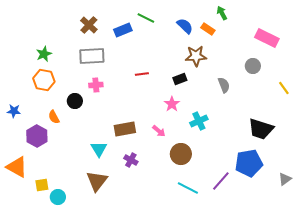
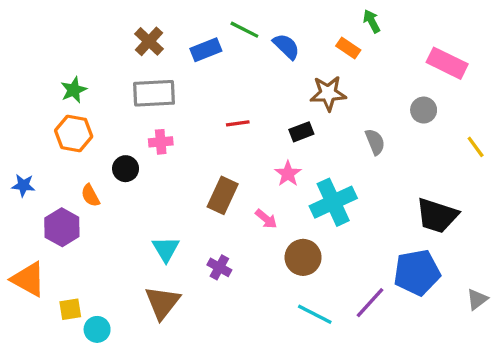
blue semicircle: (185, 26) -> (286, 46), moved
cyan cross: (199, 121) -> (333, 202), size x1.5
brown rectangle: (125, 129) -> (223, 195), moved, turned -55

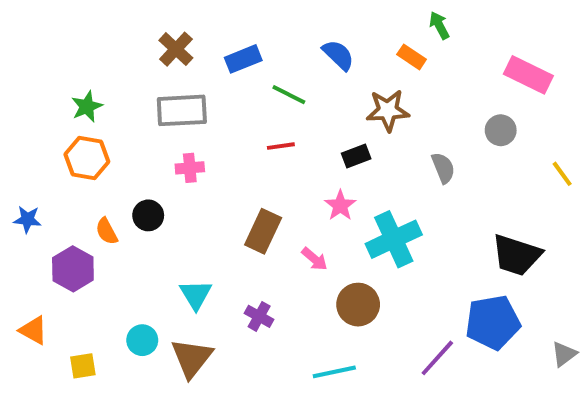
green line: (244, 30) -> (289, 95), moved
black circle: (126, 169) -> (148, 215), moved
orange triangle: (28, 279) -> (33, 330), size x0.7
cyan line: (315, 314) -> (334, 372), moved, turned -39
cyan circle: (97, 329) -> (142, 340), moved

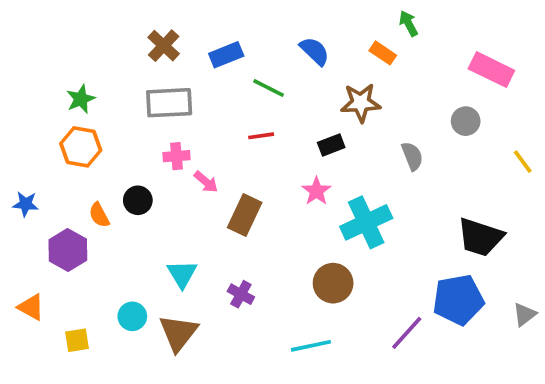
pink arrow: (315, 259) -> (206, 182), moved
gray triangle: (564, 354) -> (525, 314), moved

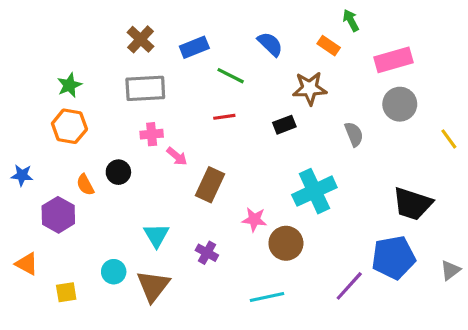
pink rectangle: (491, 70) -> (393, 60), moved, turned -42
gray circle: (466, 121) -> (400, 104), size x1.4
pink star: (316, 191) -> (254, 220), moved, turned -30

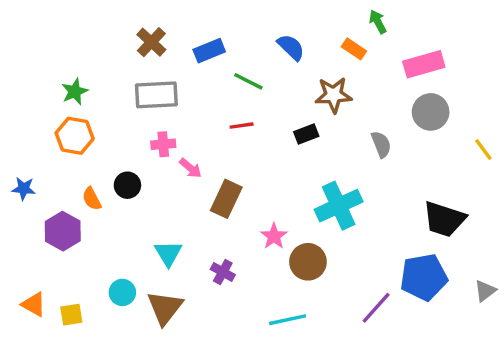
pink star: (254, 220) -> (274, 236), turned 30
orange triangle: (27, 264) -> (34, 304), moved

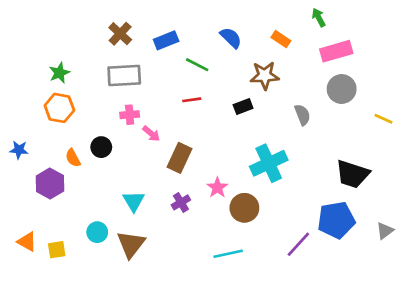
green arrow: (378, 22) -> (319, 17), moved
yellow line: (483, 149) -> (383, 119), turned -30
purple cross: (223, 272) -> (181, 202), moved, turned 30

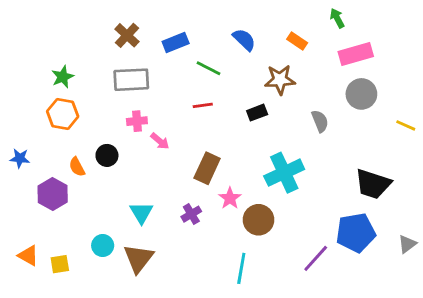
brown rectangle: (180, 158) -> (207, 168), moved
cyan line: (228, 254) -> (241, 268), turned -68

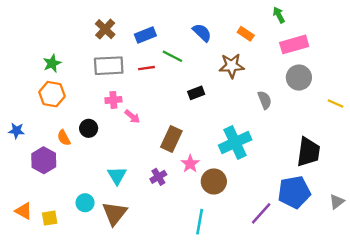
red line: (203, 105) -> (146, 68), moved
black rectangle: (257, 113) -> (196, 93), moved
black trapezoid: (373, 184) -> (308, 152), turned -100

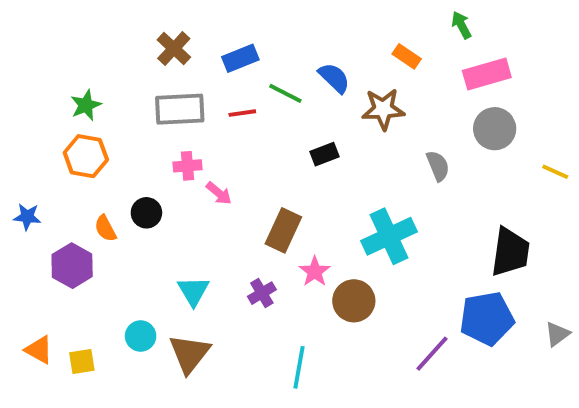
blue semicircle: (202, 33) -> (334, 78), moved
cyan line: (200, 222) -> (299, 367), moved

